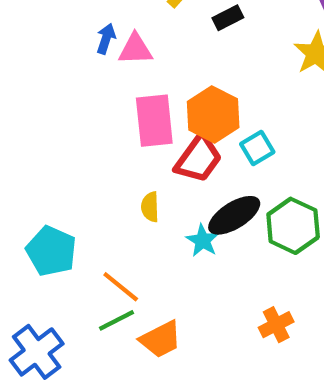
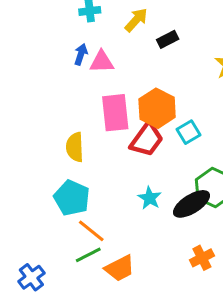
yellow semicircle: (150, 207) -> (75, 147), moved, size x1.4
black ellipse: (234, 215) -> (191, 204), moved
cyan pentagon: (51, 251) -> (72, 198), moved
blue cross: (37, 352) -> (31, 277), size x0.7

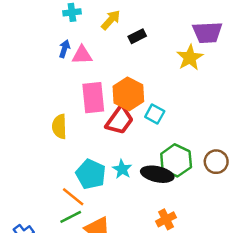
cyan square: (189, 132) -> (155, 114), turned -30
cyan pentagon: (72, 198) -> (91, 174), moved
black ellipse: (191, 204) -> (157, 174), turned 44

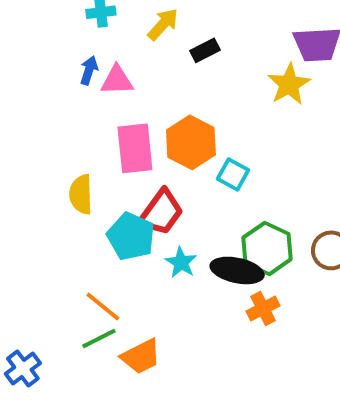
red trapezoid: (120, 120) -> (161, 212), moved
cyan pentagon: (91, 174) -> (131, 236), moved
orange cross: (166, 219) -> (263, 308), moved

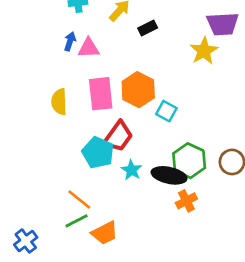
yellow semicircle: (81, 194) -> (59, 102), moved

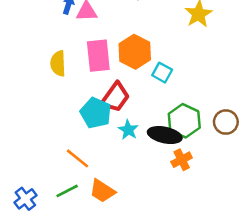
green line: (77, 221) -> (67, 191), moved
orange trapezoid: (105, 233) -> (102, 191), turned 60

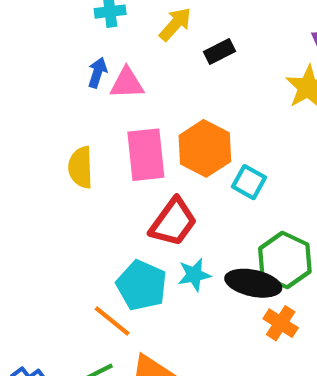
cyan pentagon: (96, 113) -> (142, 285), moved
cyan star: (128, 130) -> (194, 275), turned 30
orange cross: (182, 160) -> (281, 323), turned -30

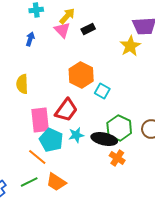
pink triangle: (127, 83) -> (62, 30), moved, turned 48
pink rectangle: (146, 155) -> (40, 120), moved

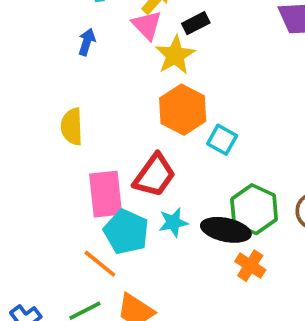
yellow star: (130, 46) -> (175, 55), moved

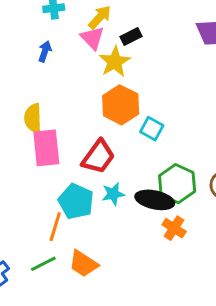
pink rectangle: (106, 194) -> (46, 148), moved
orange line: (100, 264) -> (55, 227), turned 68

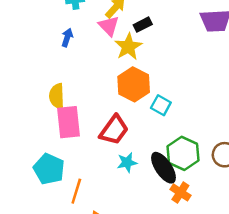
black ellipse: (155, 200) -> (163, 168), turned 44
cyan pentagon: (76, 201) -> (49, 169), moved

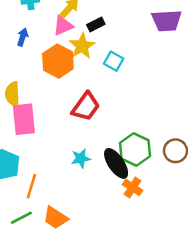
pink triangle: (109, 26) -> (63, 26), turned 50
orange hexagon: (134, 84) -> (58, 61), moved
cyan square: (161, 105) -> (114, 61), moved
red trapezoid: (114, 130) -> (86, 107), moved

